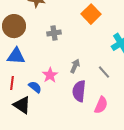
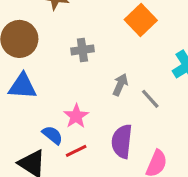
gray arrow: (75, 66) -> (120, 85), moved
gray line: (104, 72) -> (150, 99), moved
red line: (12, 83) -> (76, 151), moved, turned 56

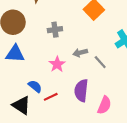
gray arrow: (120, 85) -> (80, 53), turned -128
pink star: (76, 116) -> (57, 64), moved

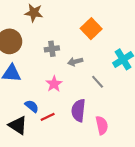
gray arrow: (80, 53) -> (75, 62), moved
pink semicircle: (104, 105) -> (102, 125), turned -36

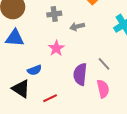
gray line: (98, 82) -> (104, 64), moved
blue semicircle: (32, 106) -> (34, 70), turned 120
red line: (48, 117) -> (50, 98), moved

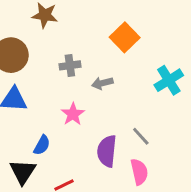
blue semicircle: (34, 70) -> (42, 145), turned -40
black triangle: (21, 89) -> (23, 172), turned 30

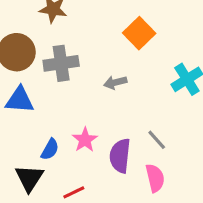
gray cross: (70, 65) -> (61, 63), moved, size x1.5
pink star: (73, 114) -> (85, 140), moved

